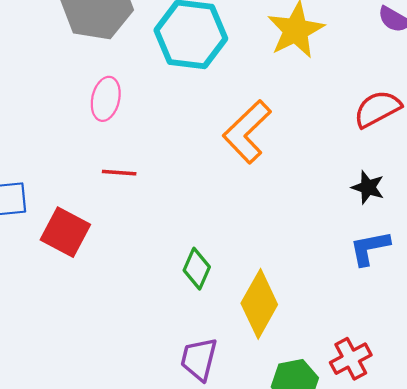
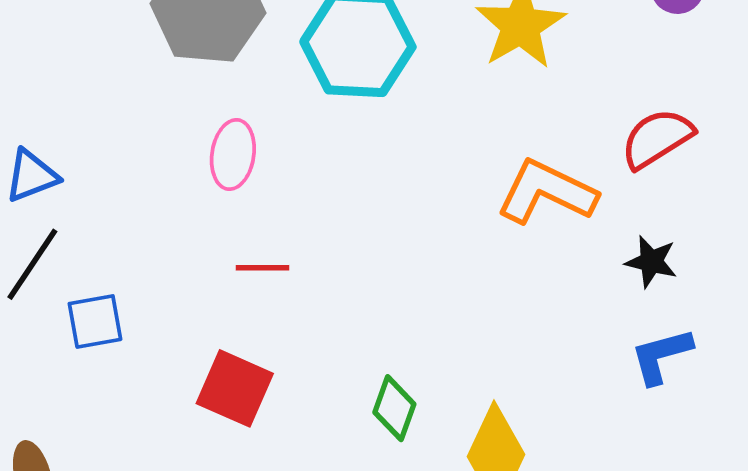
orange L-shape: (247, 132) -> (547, 192), moved, turned 74
red square: (65, 232) -> (235, 388), moved

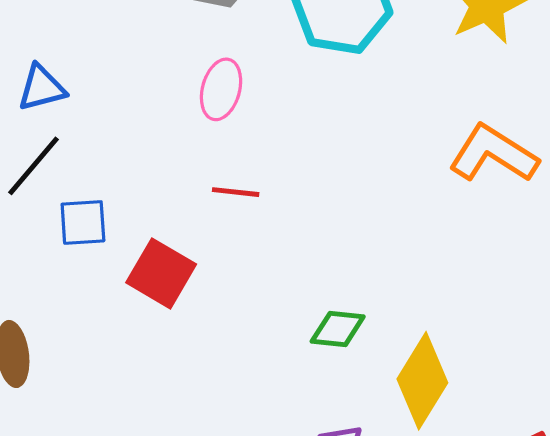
red square: (235, 388) -> (161, 273), moved
green diamond: (394, 408) -> (338, 329), turned 70

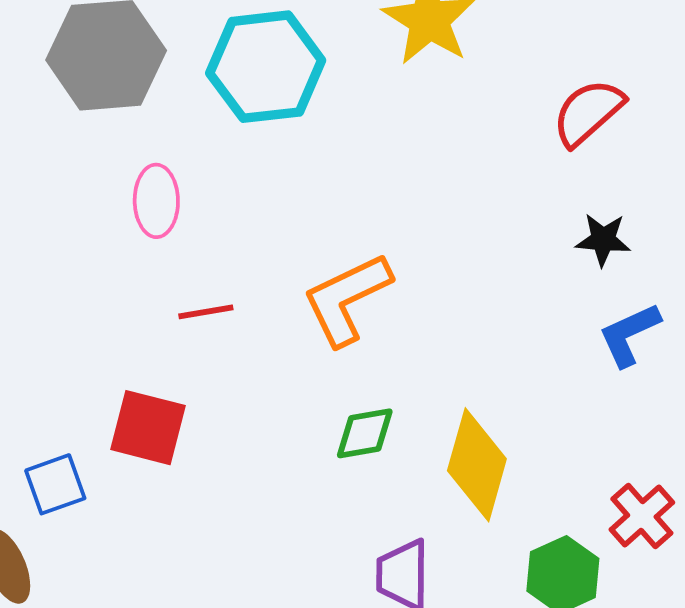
orange L-shape: (493, 154) -> (347, 299), moved, turned -42
blue square: (83, 223) -> (55, 484), moved

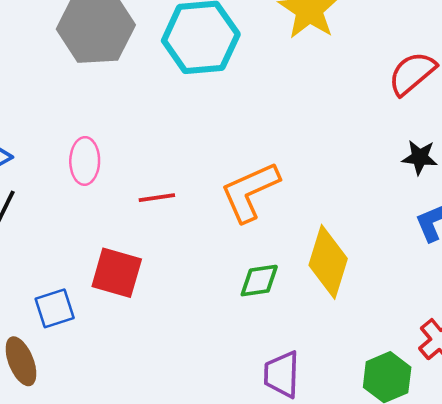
pink ellipse: (156, 201) -> (85, 161), moved
yellow diamond: (477, 465) -> (328, 262), moved

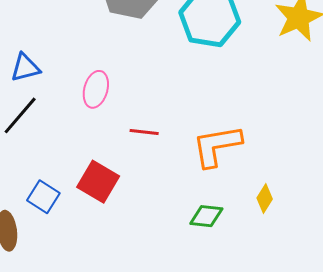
yellow diamond: (328, 262) -> (265, 198), moved, size x0.5
blue square: (55, 308) -> (43, 197), turned 36

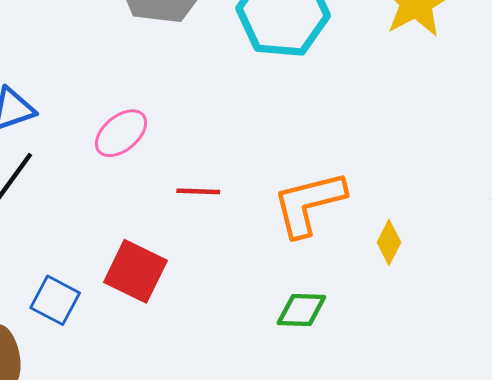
pink ellipse: (96, 89) -> (121, 133), turned 39
yellow diamond: (265, 198) -> (389, 242), moved

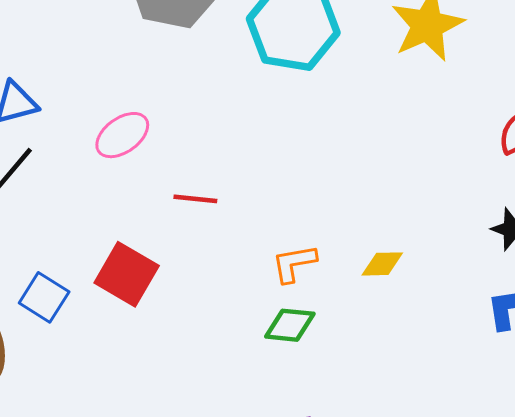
orange L-shape: (309, 204) -> (294, 263), moved, size x0.6
yellow diamond: (389, 242) -> (382, 264), turned 57

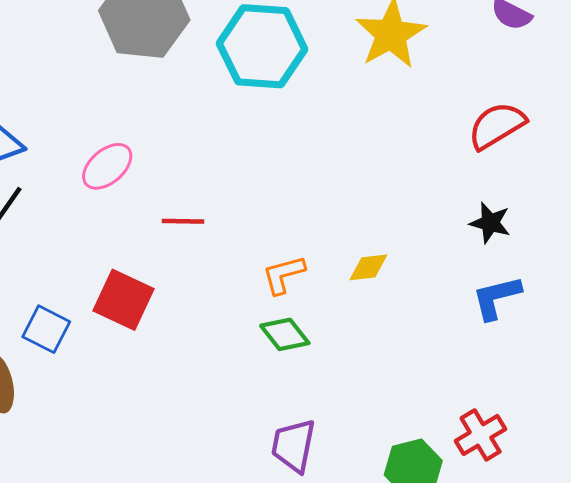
green diamond: (290, 325) -> (285, 334), turned 51

